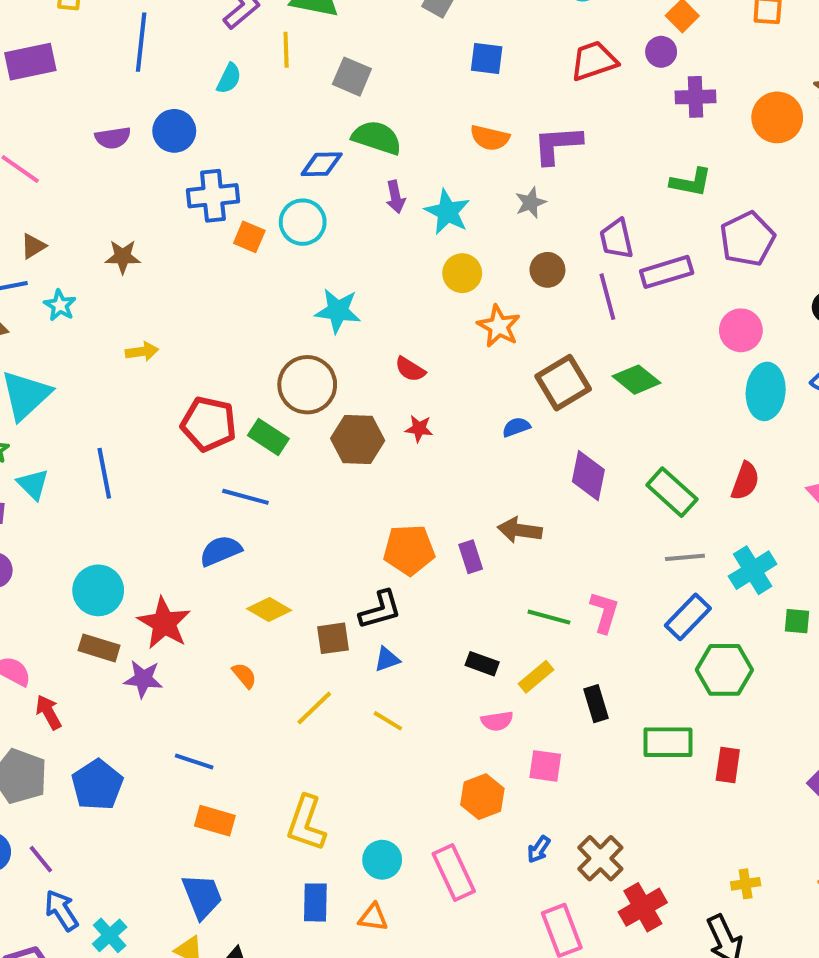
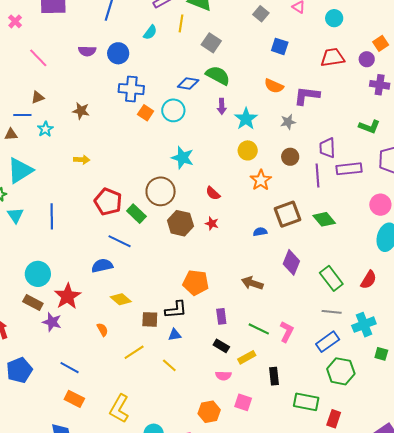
purple rectangle: (471, 557) -> (221, 316), moved

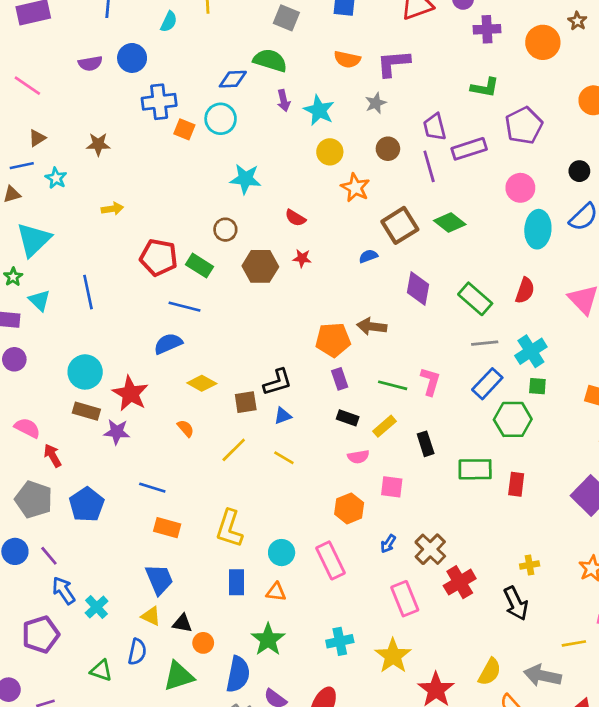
gray square: (211, 43) -> (286, 18), moved
brown circle: (161, 191) -> (225, 230), size x0.6
orange pentagon: (196, 283) -> (333, 340), moved
green square: (381, 354) -> (537, 386), moved

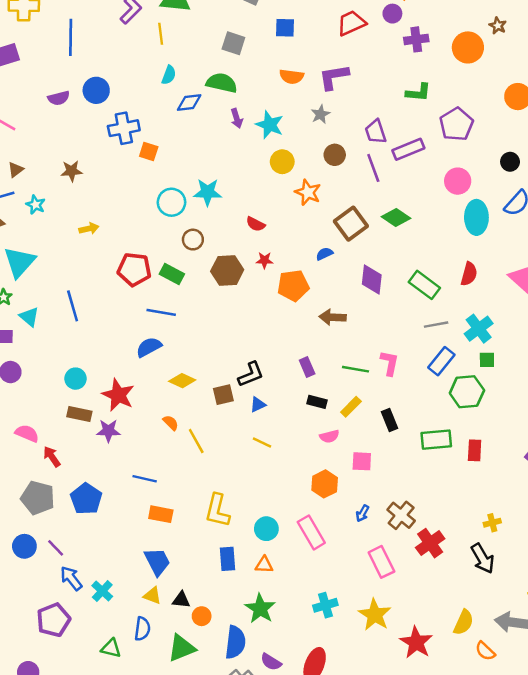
cyan semicircle: (169, 22) -> (169, 75), moved
cyan circle: (221, 119) -> (171, 202), moved
orange pentagon: (333, 340) -> (293, 286), moved
cyan circle: (85, 372) -> (76, 379), size x0.7
yellow line: (234, 450) -> (196, 441), moved, turned -70

